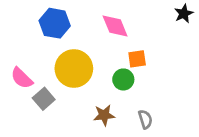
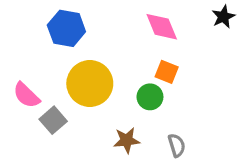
pink diamond: (115, 26) -> (162, 27), moved
orange square: (137, 59) -> (167, 72), turned 30

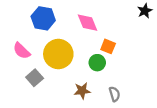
pink diamond: (162, 27) -> (88, 23), moved
pink semicircle: (26, 95) -> (22, 51), moved

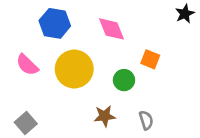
orange square: (108, 46) -> (150, 59), moved
gray square: (35, 78) -> (26, 123), moved

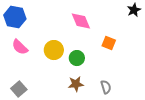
blue hexagon: (55, 23) -> (15, 17), moved
yellow circle: (74, 69) -> (54, 50), size x0.7
green circle: (124, 80) -> (77, 58), moved

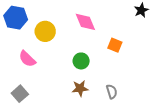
pink semicircle: (20, 47) -> (27, 59), moved
yellow circle: (54, 50) -> (45, 31), moved

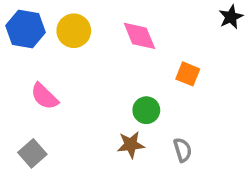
yellow circle: (45, 31) -> (74, 31), moved
green circle: (81, 61) -> (146, 110), moved

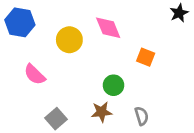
yellow circle: (74, 31) -> (69, 40), moved
gray square: (32, 153) -> (56, 119), moved

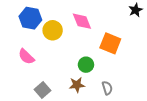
blue hexagon: (20, 22) -> (30, 18), moved
orange square: (146, 57) -> (110, 43), size x1.5

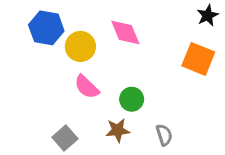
orange square: (110, 43) -> (198, 59), moved
pink semicircle: (26, 57) -> (87, 87), moved

